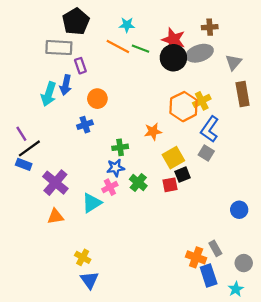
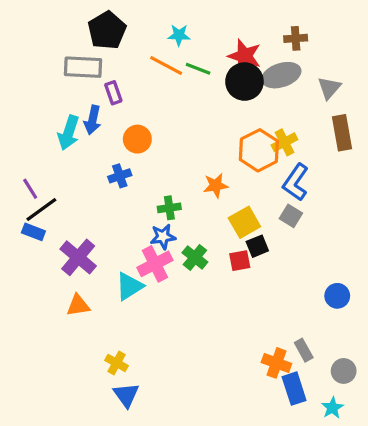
pink cross: (110, 187) -> (155, 264), size x1.5

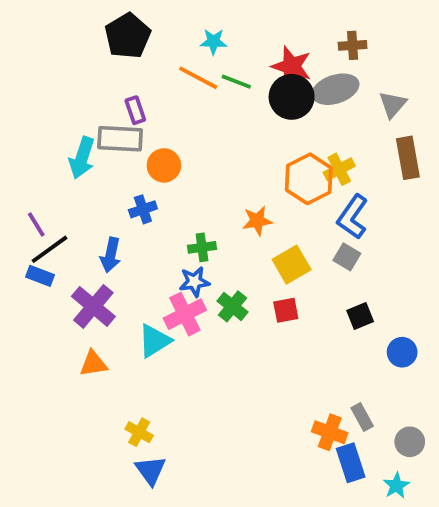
gray rectangle: (83, 67) -> (120, 139), moved
blue arrow: (93, 120) -> (111, 255), moved
black square: (257, 246) -> (360, 316), moved

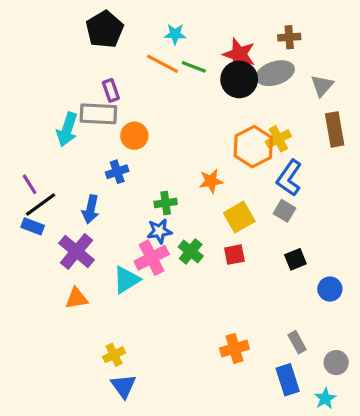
yellow cross: (139, 432) -> (114, 355), turned 35
orange cross: (330, 432) -> (234, 348), moved, turned -36

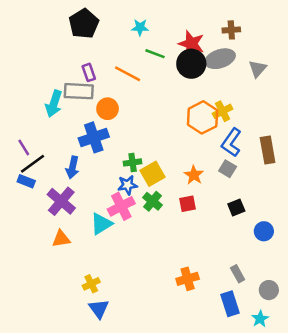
orange line: (163, 64) -> (128, 74), moved
brown rectangle: (335, 129) -> (268, 150), moved
blue cross: (117, 172) -> (94, 137), size x1.6
orange star: (211, 181) -> (194, 175), moved, turned -30
yellow square: (239, 217) -> (153, 174), moved

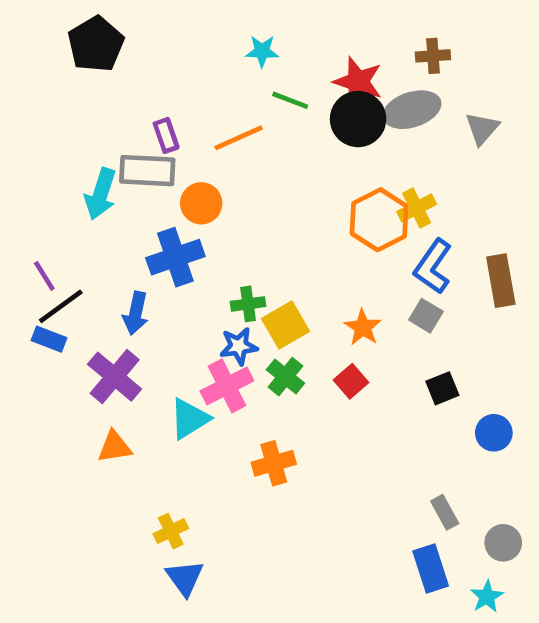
black pentagon: (84, 24) -> (96, 44), moved
orange line: (128, 74) -> (239, 138), turned -52
red square: (188, 204) -> (351, 381), turned -30
orange cross: (188, 279) -> (274, 463), moved

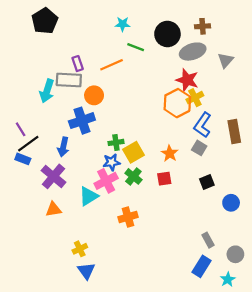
red star: (358, 82) -> (187, 80), moved
black circle: (358, 119) -> (167, 34), moved
red square: (351, 381) -> (164, 179), turned 32
blue rectangle: (431, 569) -> (201, 266), turned 50

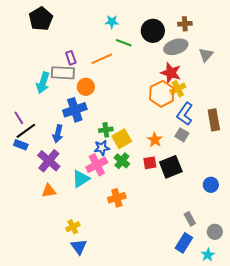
black square: (207, 182) -> (171, 167), moved, size x1.6

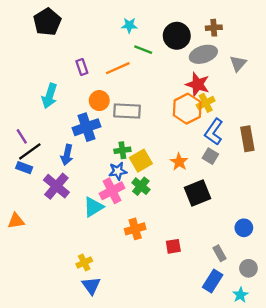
gray rectangle: (63, 73) -> (127, 111), moved
red square: (150, 163) -> (173, 246), moved
blue circle: (211, 185) -> (244, 228), moved
orange triangle: (49, 191) -> (16, 221), moved

